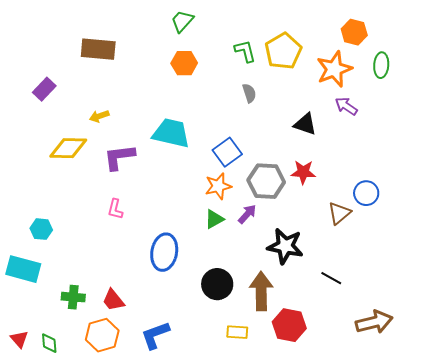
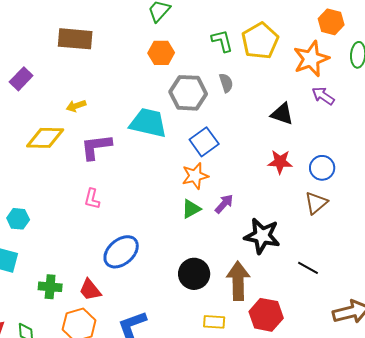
gray hexagon: (266, 181) -> (188, 93), moved
blue circle: (366, 193) -> (322, 168), moved
blue ellipse: (164, 252) -> (121, 252), moved, turned 39

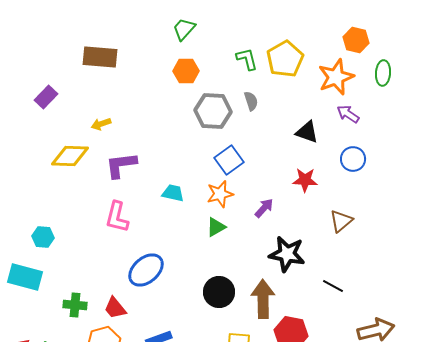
cyan trapezoid: (148, 123) -> (173, 193), moved, size x0.6
blue circle: (322, 168) -> (353, 159), moved
pink L-shape: (92, 199) -> (117, 217), size x1.5
purple arrow: (224, 204) -> (264, 208), moved

